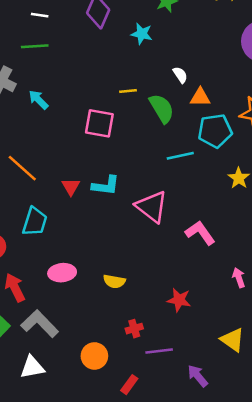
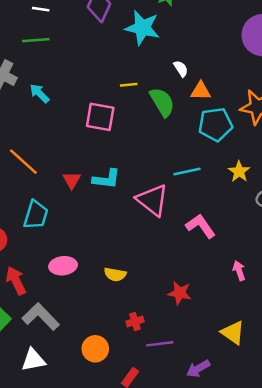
cyan star: (142, 34) -> (142, 28), size x1.6
cyan line: (180, 156) -> (187, 171), moved
purple arrow: (198, 376) -> (198, 369), turned -80

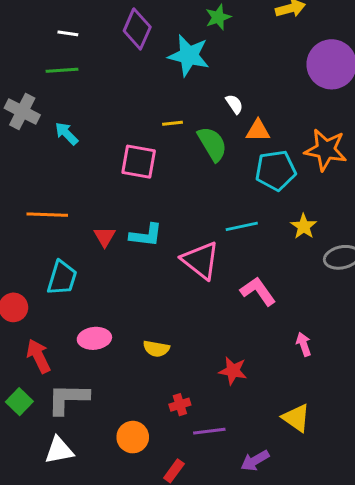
orange line: (23, 162) -> (47, 215), turned -40
gray L-shape: (41, 317) -> (68, 399), turned -45

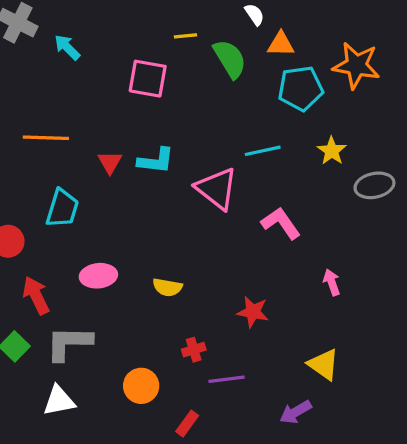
purple arrow: (255, 461) -> (296, 412), moved

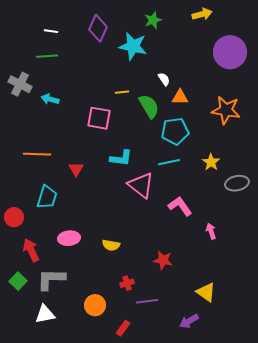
cyan arrow: (67, 47) -> (50, 99), turned -30
cyan pentagon: (301, 88) -> (175, 131), moved
cyan L-shape: (156, 161) -> (121, 158), moved
pink arrow: (332, 282) -> (211, 231), moved

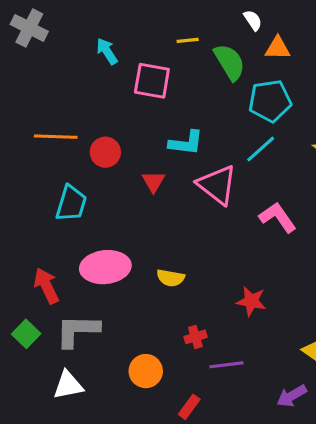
cyan arrow: (50, 99) -> (107, 51), moved, turned 42
cyan line: (169, 162) -> (261, 149), turned -30
red triangle: (76, 169) -> (153, 182), moved
red circle: (14, 217) -> (105, 152), moved
pink ellipse: (69, 238) -> (105, 267), size x1.4

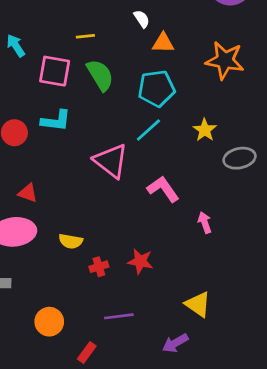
green semicircle: (230, 62) -> (100, 75), moved
cyan L-shape: (186, 143) -> (56, 121), moved
red triangle: (153, 182) -> (28, 193), moved, turned -40
red cross: (195, 337) -> (99, 267), moved

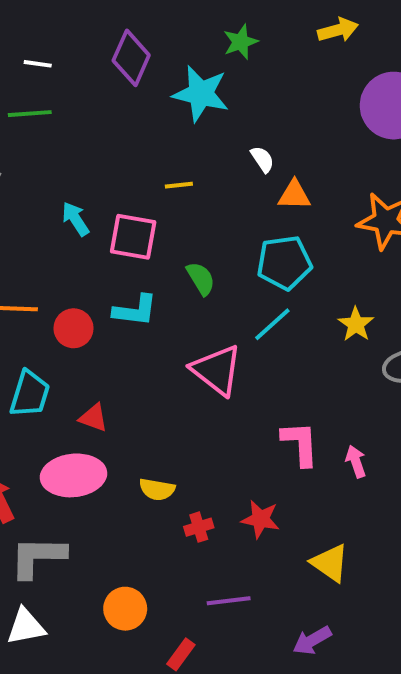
cyan arrow: (16, 46) -> (75, 219), moved
green semicircle: (100, 75) -> (201, 279), moved, size x0.7
pink L-shape: (163, 189) -> (300, 444), moved, turned 32
yellow triangle: (198, 304) -> (330, 563), moved

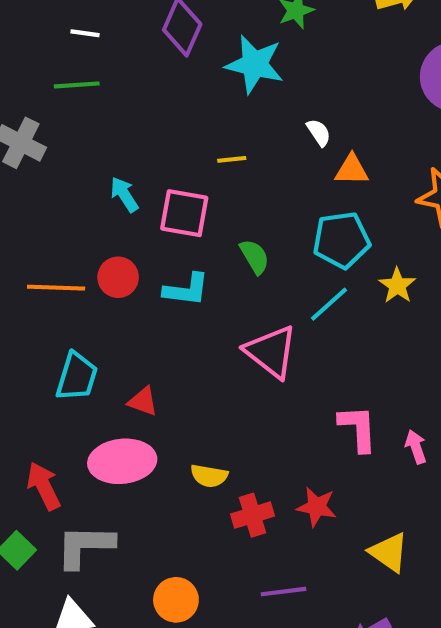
yellow star: (356, 324) -> (397, 286), moved
red circle: (73, 328) -> (118, 277), moved
red cross: (199, 527) -> (252, 515), size x1.4

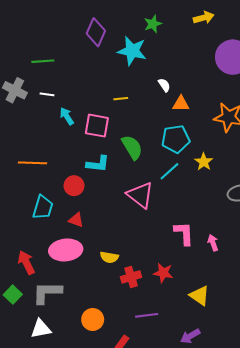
white line: (85, 33) -> (47, 94), moved
green semicircle: (255, 257) -> (132, 147), size x1.4
red circle: (118, 277) -> (74, 186), moved

